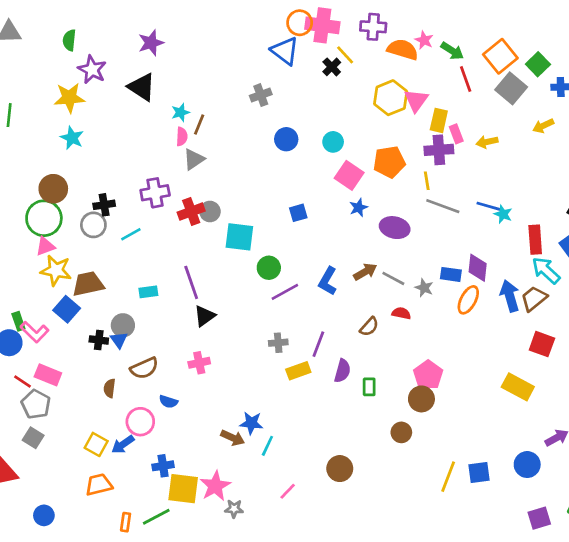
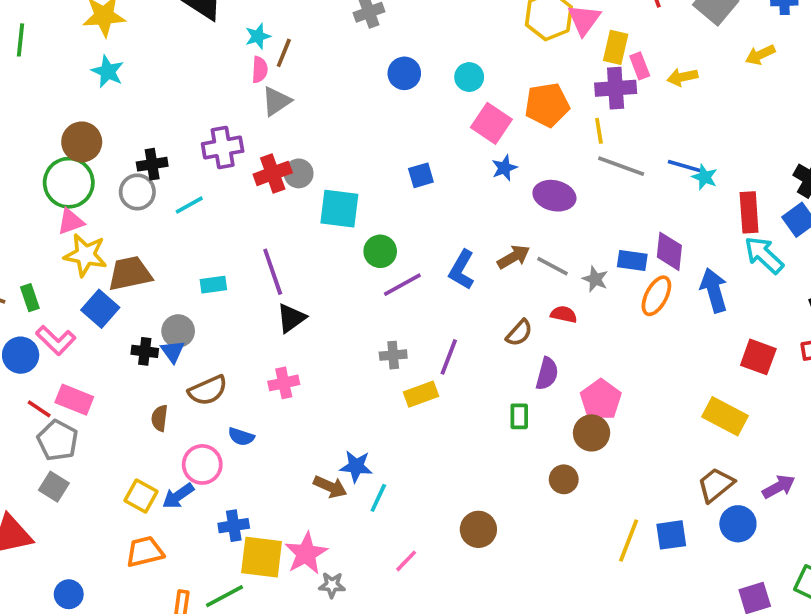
brown trapezoid: (534, 299) -> (716, 485), moved
green rectangle: (18, 321) -> (30, 298), moved
purple semicircle: (342, 371) -> (547, 374), moved

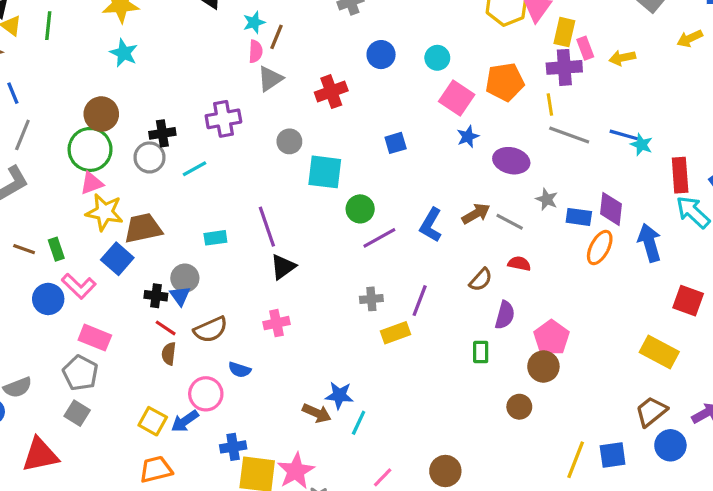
red cross: (273, 173) -> (331, 92), moved
gray star: (595, 279) -> (547, 199), moved
red line: (39, 409) -> (166, 328), moved
brown circle: (478, 529) -> (445, 471), moved

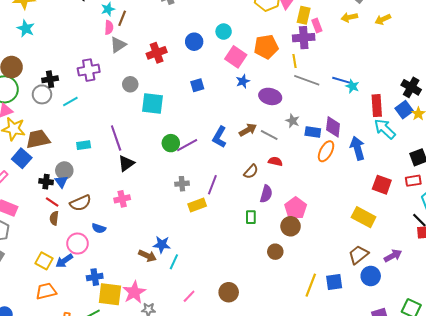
blue circle: (381, 55) -> (194, 42), moved
yellow arrow: (622, 58) -> (349, 17), moved
green circle: (360, 209) -> (171, 143), moved

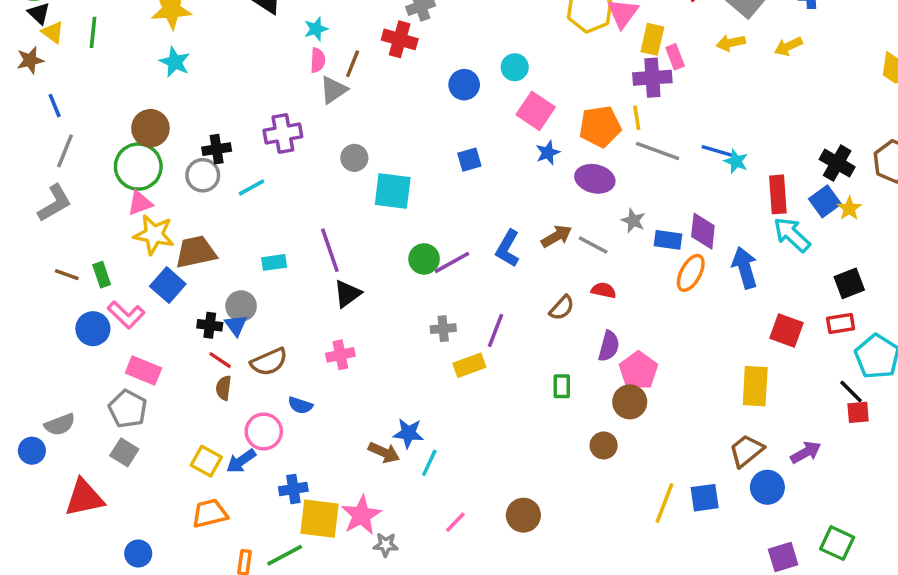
brown line: (122, 18) -> (353, 64), moved
orange pentagon: (266, 47) -> (600, 126), moved
red cross: (157, 53) -> (400, 39), moved, turned 36
purple semicircle: (266, 194) -> (609, 346), moved
yellow rectangle: (364, 217) -> (755, 386), turned 65

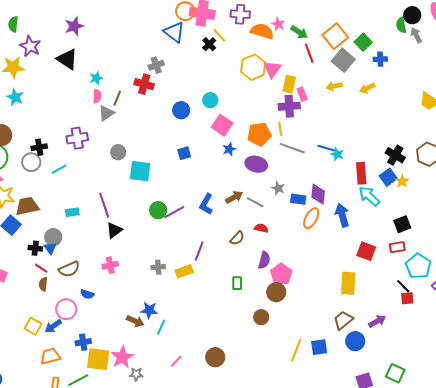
gray cross: (443, 329) -> (158, 267), moved
orange trapezoid: (210, 513) -> (50, 356), moved

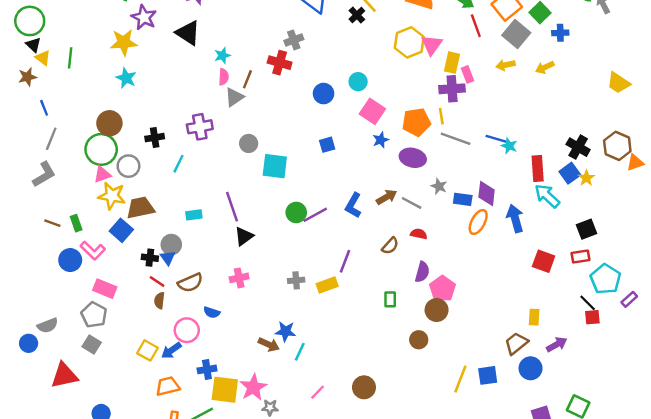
gray circle: (31, 162) -> (128, 166), moved
cyan line: (59, 169) -> (178, 164), turned -35
yellow rectangle: (348, 283) -> (534, 317), moved, size x0.6

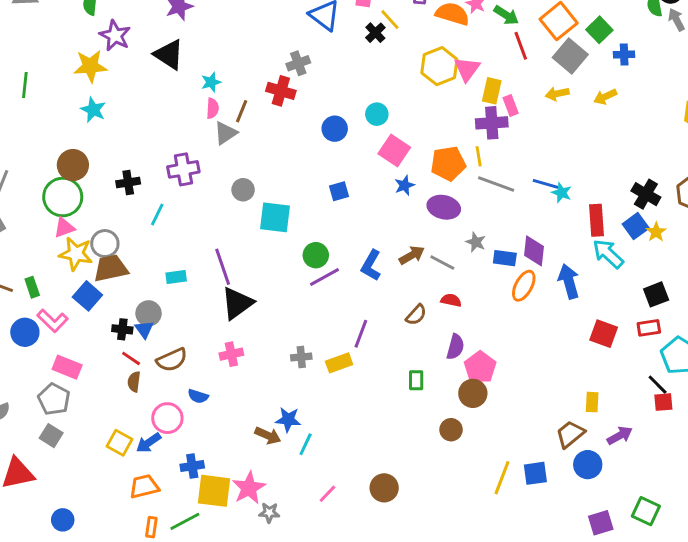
gray circle: (128, 166) -> (105, 244), moved
green circle: (296, 212) -> (316, 255), moved
black triangle: (244, 236) -> (237, 303), size x1.4

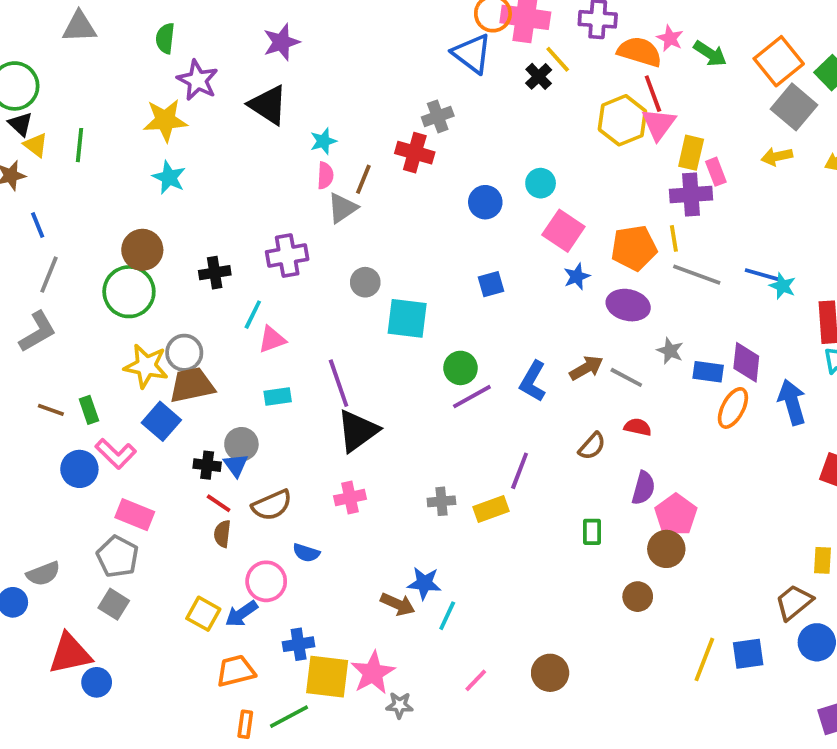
red line: (521, 46) -> (653, 94), moved
pink triangle: (64, 228) -> (272, 339), moved
blue circle: (63, 520) -> (97, 682), moved

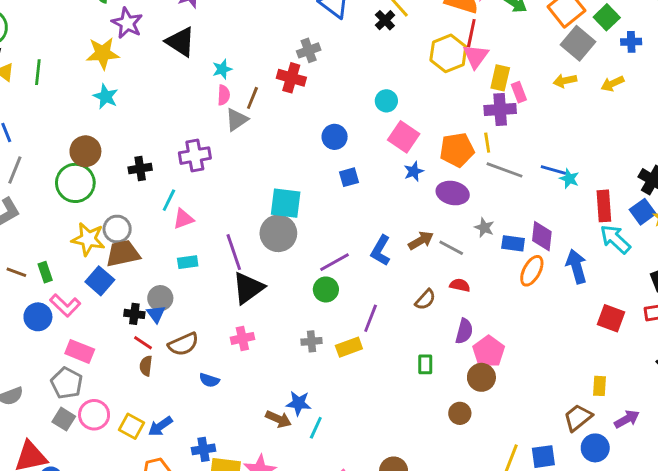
red line: (653, 94) -> (471, 33), turned 32
blue circle: (485, 202) -> (335, 137), moved
gray circle: (365, 282) -> (278, 233), moved, size x1.6
green circle: (461, 368) -> (326, 289), moved
pink circle: (266, 581) -> (94, 415), moved

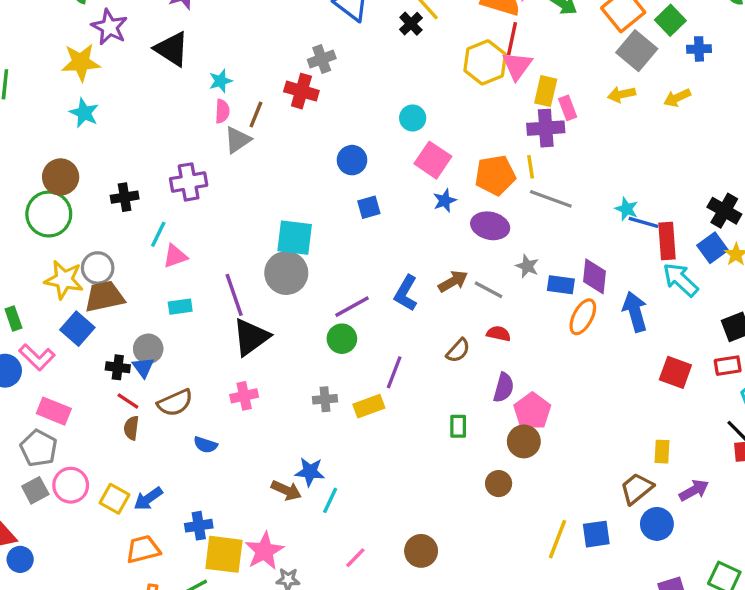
blue line: (553, 170) -> (643, 222), moved
gray square: (64, 419) -> (35, 490), turned 30

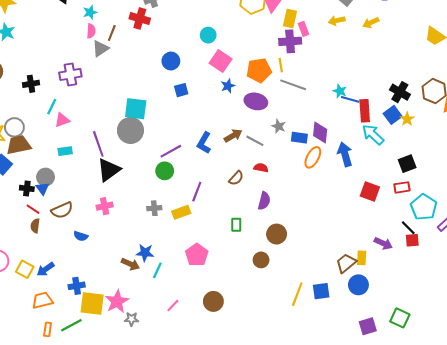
pink pentagon: (532, 411) -> (197, 255), moved
yellow rectangle: (662, 452) -> (362, 258), moved
purple arrow: (694, 490) -> (383, 243), moved, turned 54

